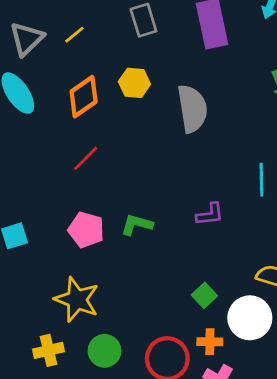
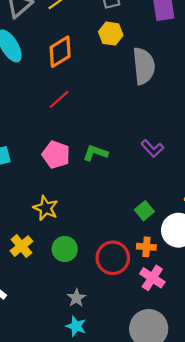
yellow hexagon: (134, 83) -> (111, 34), moved
purple L-shape: (210, 214) -> (152, 148), turned 50
yellow star: (77, 299) -> (46, 208), size x0.7
yellow cross: (48, 350) -> (21, 246), turned -30

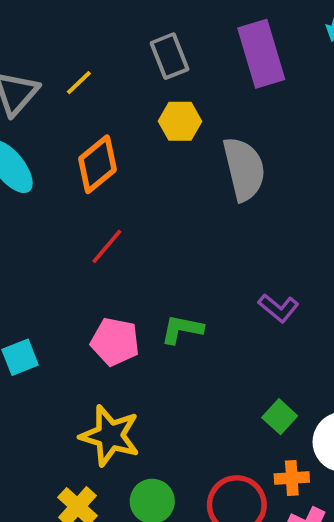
yellow star: (46, 208) -> (110, 436), size x1.4

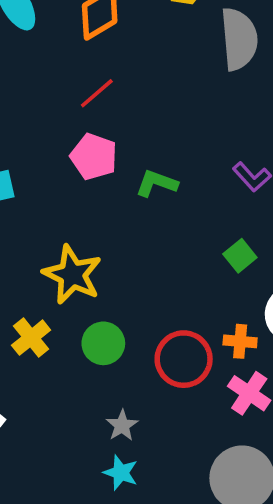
pink pentagon: (115, 342) -> (94, 157), moved
green square: (280, 417) -> (240, 256), moved

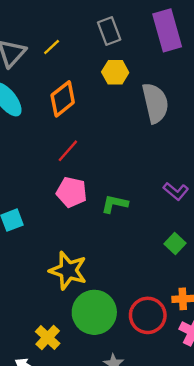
yellow cross: (31, 338) -> (48, 337), moved
green circle: (103, 343) -> (94, 312), size x1.6

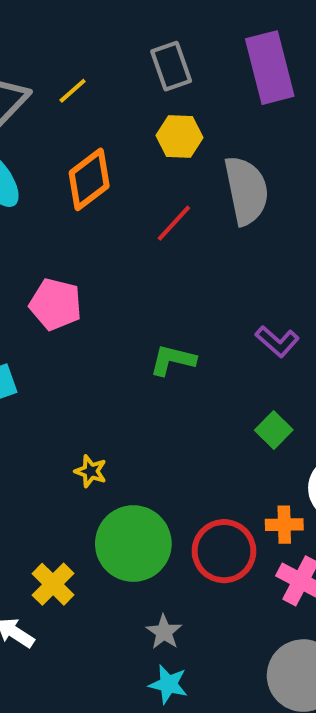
red line: (68, 151) -> (174, 223), moved
pink pentagon: (72, 192) -> (56, 304), moved
yellow star: (68, 270) -> (91, 471), size x0.5

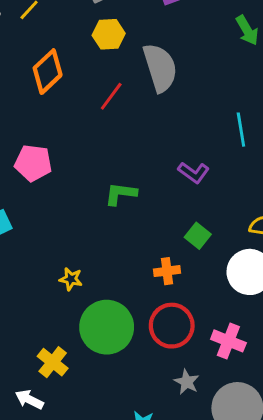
orange cross: (284, 525) -> (167, 271), moved
gray star: (164, 632) -> (187, 382), moved

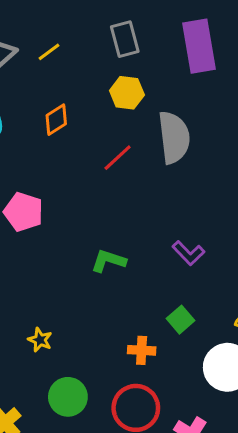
orange diamond: (48, 72) -> (56, 120), size x0.7
green circle: (107, 327) -> (68, 397), size x0.7

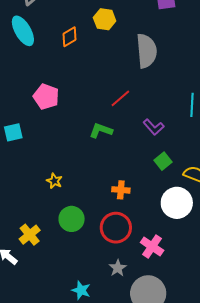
yellow hexagon: (127, 93) -> (105, 19), moved
red line: (118, 158) -> (120, 98), moved
green square: (180, 320) -> (163, 161), moved

